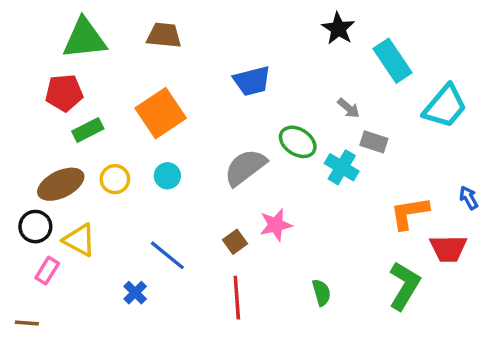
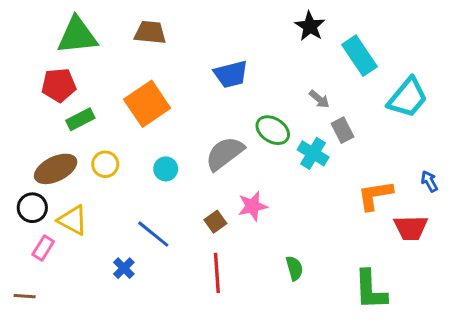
gray rectangle: (374, 142) -> (343, 130), turned 45
cyan circle: (167, 176) -> (166, 169), moved
green L-shape: (404, 286) -> (370, 290), moved, turned 147

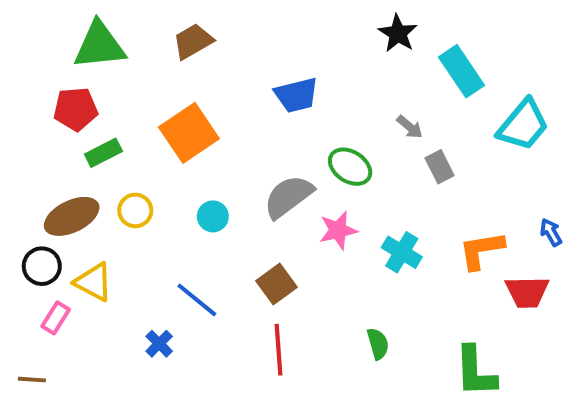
brown trapezoid: (150, 32) -> (193, 41), turned -36
cyan cross: (313, 153) -> (402, 252), moved
pink star: (253, 206) -> (338, 230), moved
brown square: (215, 222) -> (276, 284), size x1.4

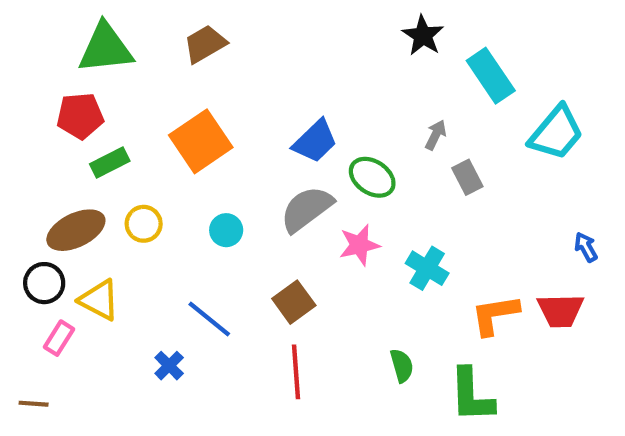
blue trapezoid: (296, 95) -> (315, 141), moved, turned -30
gray arrow: (410, 127) -> (436, 135), turned -104
orange L-shape: (481, 250) -> (495, 315), moved
green L-shape: (475, 372) -> (472, 395), moved

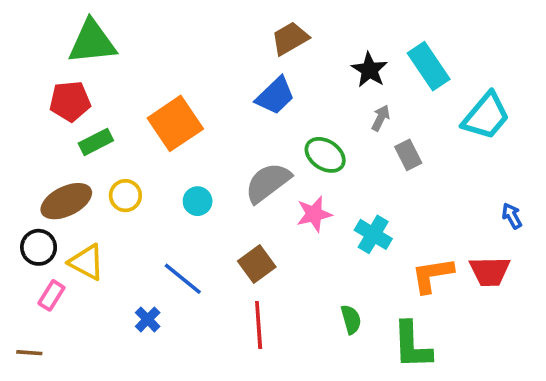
black star: (423, 35) -> (369, 70), moved
brown trapezoid: (205, 44) -> (290, 38), moved
blue trapezoid: (315, 141) -> (275, 96), moved

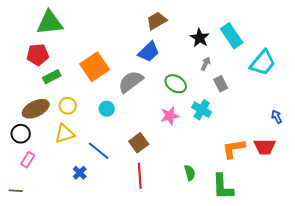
gray semicircle: (268, 183) -> (131, 82), moved
cyan cross: (373, 234) -> (202, 110), moved
yellow triangle: (87, 262) -> (65, 134), moved, turned -45

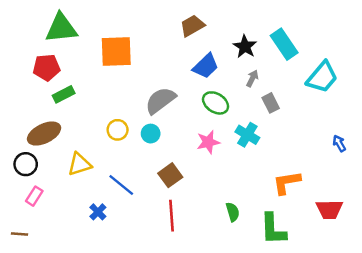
blue trapezoid: (149, 52) -> (206, 66), moved
orange square: (95, 67) -> (116, 51), moved, turned 32
yellow circle: (68, 106) -> (118, 130), moved
cyan circle: (107, 109) -> (151, 134), moved
red trapezoid: (265, 147) -> (329, 209), moved

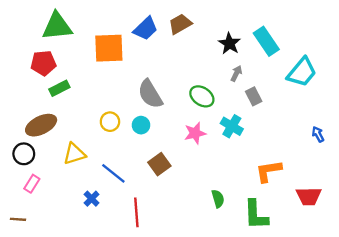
blue trapezoid: (206, 66) -> (146, 29), moved
gray semicircle: (160, 100) -> (150, 94), turned -84
red line: (171, 216) -> (136, 212), moved

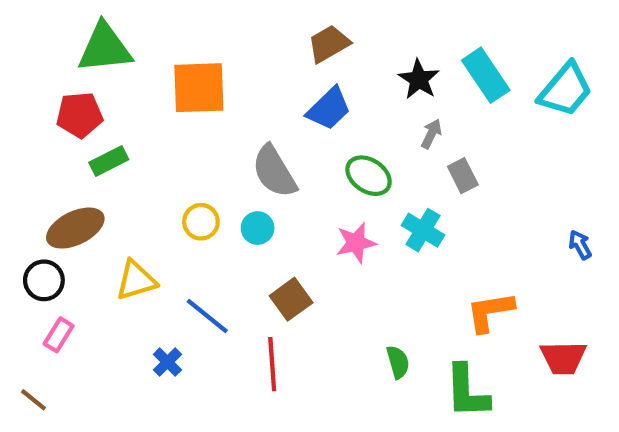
blue trapezoid: (146, 29) -> (329, 109), moved
cyan trapezoid: (302, 72) -> (565, 90), moved
red line: (136, 212) -> (272, 364), moved
brown line: (18, 219) -> (33, 400), turned 35

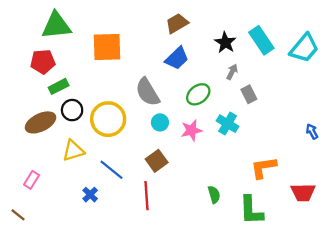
green ellipse: (369, 176) -> (198, 94), turned -70
yellow circle: (201, 222) -> (108, 119), size x1.8
cyan circle: (258, 228) -> (160, 122), moved
black circle: (44, 280) -> (72, 110), moved

